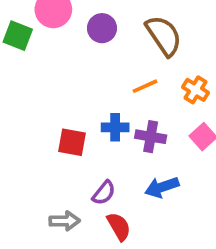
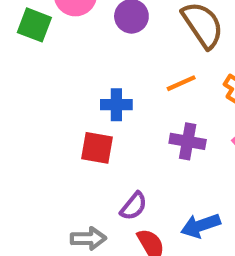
blue cross: (115, 127) -> (116, 105), moved
blue arrow: (162, 187) -> (201, 226), moved

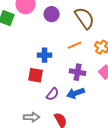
purple semicircle: (134, 206) -> (53, 94), moved
blue arrow: (201, 226) -> (76, 93), moved

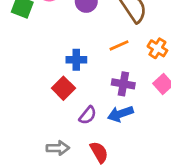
red square: (36, 75) -> (63, 88), turned 35

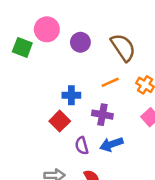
purple cross: (123, 84) -> (102, 115), moved
purple semicircle: (88, 115) -> (82, 146), turned 126

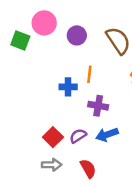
orange line: (110, 82) -> (89, 74), moved, turned -60
red square: (60, 121) -> (53, 137), moved
purple semicircle: (82, 146) -> (78, 136), turned 72

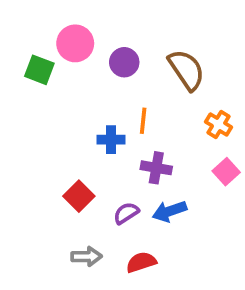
red square: (53, 137) -> (79, 196), moved
red semicircle: (88, 168) -> (141, 262), turned -78

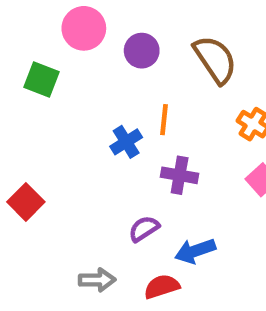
green square: (39, 70) -> (42, 80), moved
blue cross: (111, 140) -> (126, 142), turned -32
red square: (79, 196) -> (26, 202), moved
blue arrow: (169, 211) -> (195, 251), moved

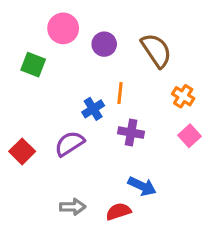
purple semicircle: (144, 229) -> (69, 144), moved, size x1.4
blue arrow: (195, 251) -> (142, 186), turned -136

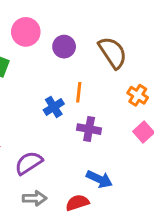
purple semicircle: (69, 144) -> (29, 163), moved

